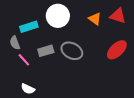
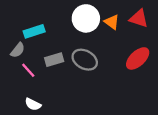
white circle: (58, 16) -> (86, 18), moved
gray semicircle: (15, 43) -> (18, 50), turned -120

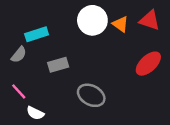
gray ellipse: (85, 60) -> (91, 95), moved
pink line: (28, 70) -> (19, 91), moved

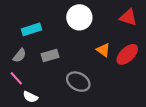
orange triangle: (120, 24) -> (103, 50), moved
gray semicircle: (19, 55) -> (20, 55), moved

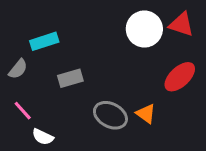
white circle: (79, 17) -> (144, 29), moved
orange triangle: (103, 50) -> (146, 114), moved
gray semicircle: (20, 55) -> (18, 69), moved

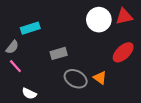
red triangle: (181, 24) -> (124, 16), turned -30
gray rectangle: (70, 78) -> (59, 53), moved
pink line: (23, 111) -> (15, 66), moved

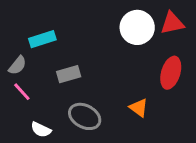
red ellipse: (123, 52) -> (171, 73), turned -30
gray rectangle: (59, 53) -> (69, 74), moved
gray ellipse: (76, 79) -> (85, 116), moved

